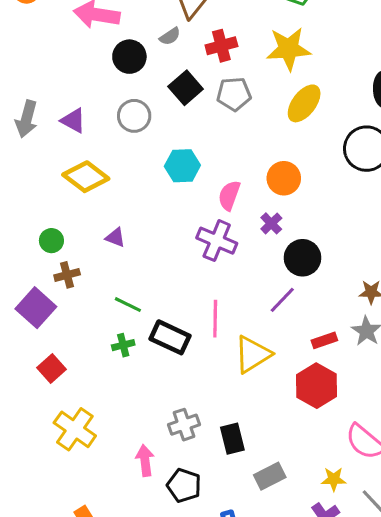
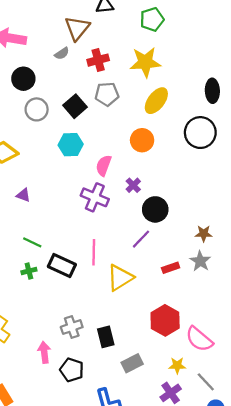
black circle: (129, 57) -> (23, 79), moved
black square: (186, 88) -> (75, 106), moved
orange circle: (284, 178) -> (142, 140), moved
red hexagon: (317, 386) -> (165, 320), moved

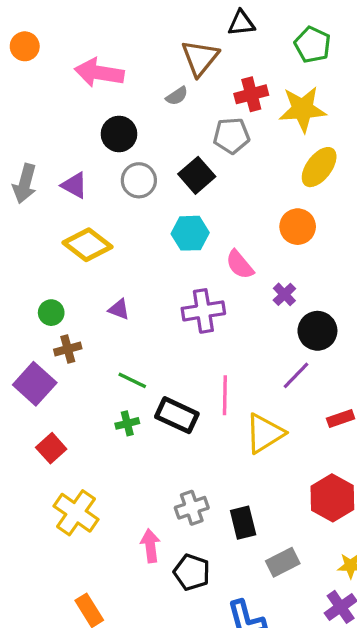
green pentagon: (152, 19) -> (312, 45), turned -30
red cross: (98, 60) -> (251, 94), moved
gray pentagon: (107, 94) -> (231, 136), moved
pink semicircle: (104, 165) -> (240, 265), turned -60
purple cross: (95, 197) -> (203, 311), moved, turned -32

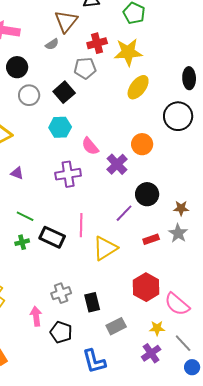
orange circle: (298, 227) -> (142, 144), moved
purple cross: (284, 294) -> (117, 164), size x1.5
black circle: (317, 331) -> (147, 194), moved

